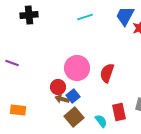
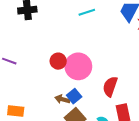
red semicircle: (107, 73) -> (110, 87), moved
red circle: (58, 87) -> (58, 61), moved

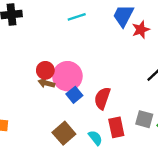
blue square: (74, 96) -> (74, 95), moved
brown arrow: (62, 99) -> (46, 83), moved

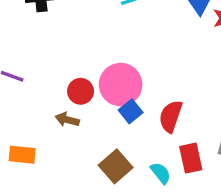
red circle: (45, 70) -> (81, 91), moved
brown arrow: (46, 83) -> (67, 120), moved

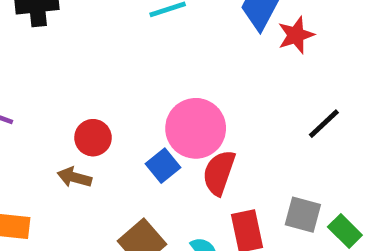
pink circle: (121, 85) -> (196, 128), moved

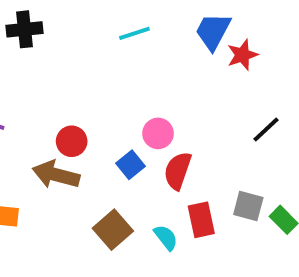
pink circle: (196, 128) -> (158, 133), size x0.6
brown arrow: (74, 177) -> (56, 175), size x1.6

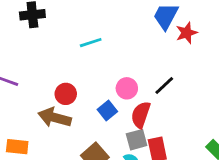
cyan line: (134, 33) -> (91, 43), moved
black line: (266, 129) -> (164, 86), moved
gray square: (248, 206) -> (137, 140), moved, turned -30

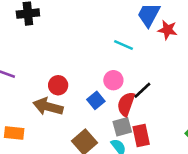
red star: (187, 33) -> (168, 30), turned 30
cyan line: (91, 43) -> (123, 45), moved, turned 42
black line: (164, 86) -> (142, 90), moved

